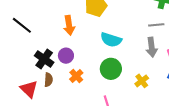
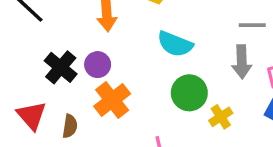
green circle: (111, 69) -> (189, 93), moved
orange cross: (76, 76) -> (112, 100), size x1.5
brown semicircle: (48, 80) -> (70, 126), moved

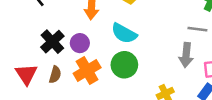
cyan semicircle: (175, 44) -> (124, 33), moved
green circle: (189, 93) -> (124, 65), moved
brown semicircle: (70, 126) -> (55, 75), moved

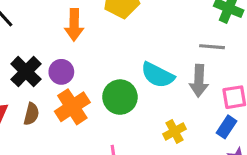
cyan semicircle: (124, 33) -> (158, 75), moved

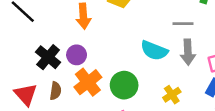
gray line: (212, 47) -> (183, 24), moved
green circle: (120, 97) -> (124, 85), moved

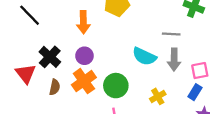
purple circle: (77, 55) -> (84, 56), moved
red triangle: (26, 94) -> (26, 74), moved

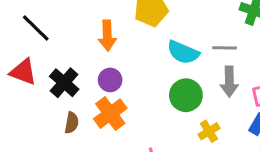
cyan semicircle: (144, 56) -> (183, 52), moved
red triangle: (26, 74) -> (23, 72), moved, turned -30
green circle: (116, 86) -> (186, 95), moved

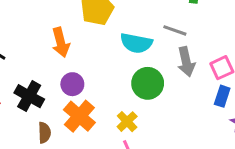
gray line: (225, 48) -> (175, 30), turned 30
yellow cross: (209, 131) -> (127, 122), moved

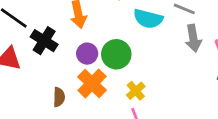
green circle: (148, 83) -> (116, 54), moved
black cross: (29, 96) -> (44, 41), moved

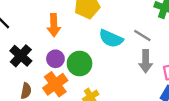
black cross: (44, 41) -> (21, 56), moved

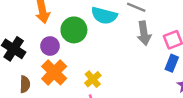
green circle: (80, 64) -> (74, 30), moved

